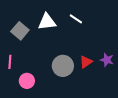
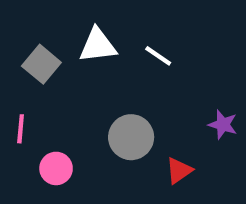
white line: (76, 19) -> (158, 56), moved
red triangle: (86, 62) -> (179, 171), moved

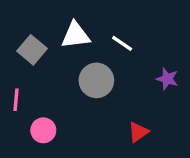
purple star: (223, 125) -> (167, 79), moved
gray circle: (131, 137) -> (96, 80), moved

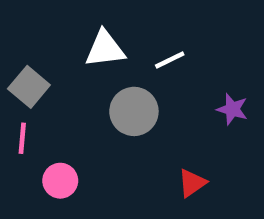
white line: (122, 43) -> (170, 60), turned -60
gray square: (32, 50) -> (29, 87), moved

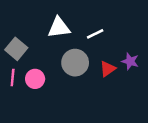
pink circle: (60, 181) -> (35, 79), moved
red triangle: (192, 183) -> (108, 69), moved

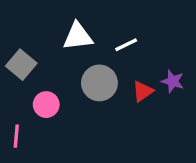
pink line: (13, 78) -> (16, 136), moved

